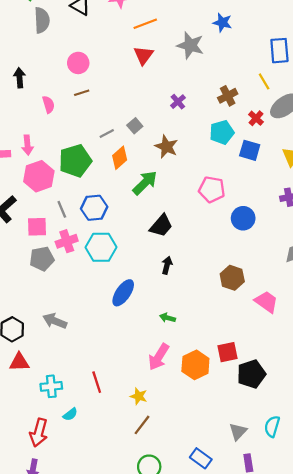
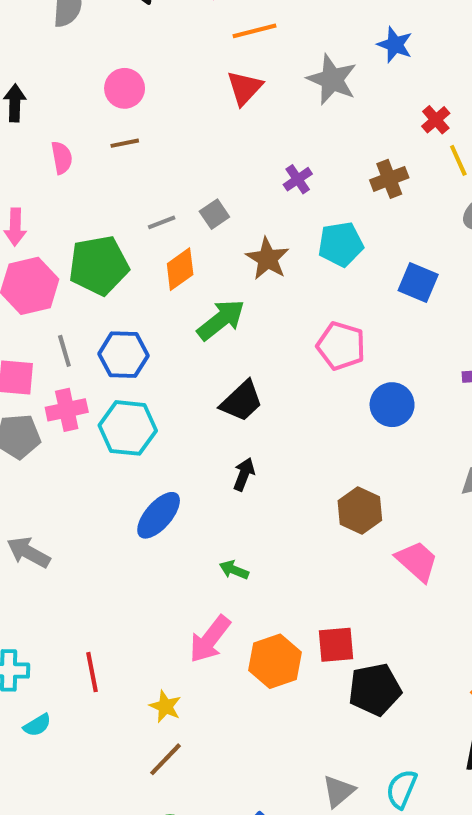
red cross: (256, 118) -> (436, 120), moved
cyan pentagon: (222, 132) -> (341, 244), moved

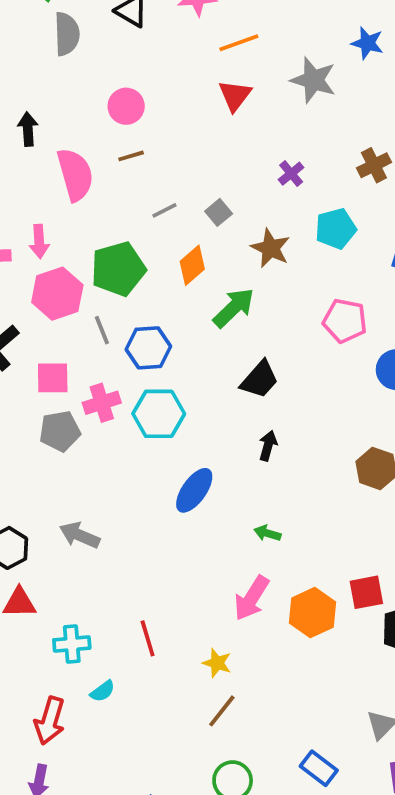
pink semicircle: (62, 158) -> (75, 175), size x1.8
gray line: (162, 222) -> (164, 210), moved
gray line: (64, 351) -> (102, 330), moved

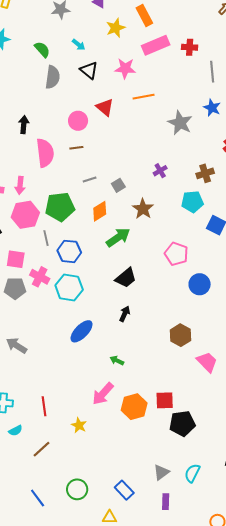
red triangle: (235, 95) -> (105, 107), moved, turned -36
cyan pentagon: (336, 229) -> (192, 202), moved
pink cross: (102, 403) -> (40, 277), turned 36
brown line: (222, 711) -> (41, 449), moved

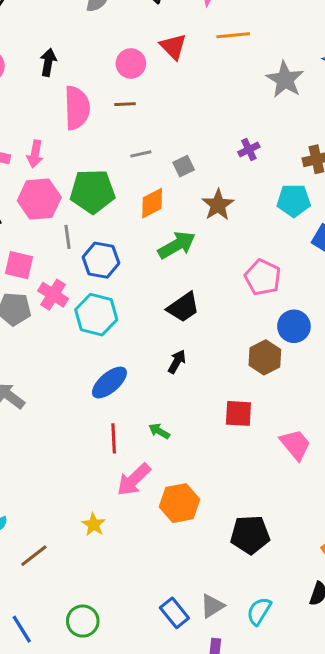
brown hexagon: (180, 335) -> (265, 357), moved
red square: (165, 400) -> (238, 413), moved
red line: (44, 406) -> (114, 438), moved
blue rectangle: (124, 490) -> (174, 613), moved

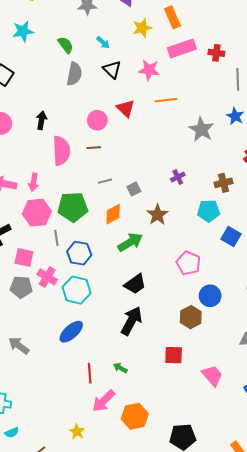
black arrow: (177, 362) -> (131, 321), size x1.8
blue ellipse: (109, 383) -> (71, 332), moved

